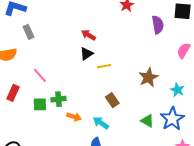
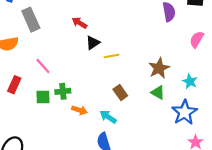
gray rectangle: (29, 32) -> (31, 20), size x1.5
red arrow: (88, 35) -> (79, 23), moved
green triangle: (147, 121) -> (158, 92), moved

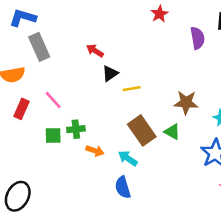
brown star: (159, 68) -> (186, 103), turned 30
red rectangle: (14, 85) -> (21, 109), moved
brown rectangle: (120, 92) -> (142, 130), size x1.6
green triangle: (158, 92) -> (172, 132), moved

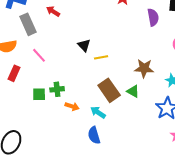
red arrow: (95, 51) -> (53, 11), moved
black triangle: (110, 73) -> (84, 45), turned -40
pink line: (53, 100) -> (39, 55), moved

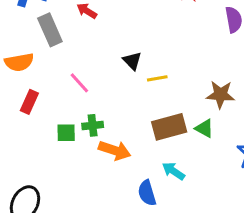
pink line: (39, 55) -> (79, 83), moved
brown rectangle: (109, 90) -> (169, 127), turned -70
orange arrow: (72, 106) -> (115, 150), size x1.5
cyan arrow: (98, 112) -> (173, 171), moved

